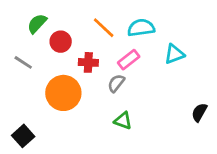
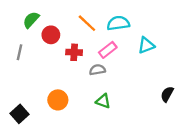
gray line: (23, 62) -> (19, 52), turned 70
gray semicircle: (116, 83) -> (97, 70), turned 42
orange circle: (63, 93) -> (58, 100), moved, size x0.7

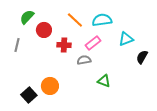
black semicircle: (167, 94) -> (142, 57), moved
green triangle: (103, 101) -> (104, 81), moved
black square: (19, 114) -> (29, 95), moved

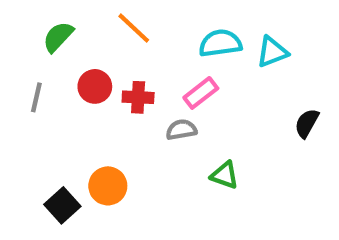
orange line: (75, 20) -> (134, 28), moved
red circle: (44, 30) -> (95, 86), moved
cyan triangle: (126, 39) -> (272, 52), moved

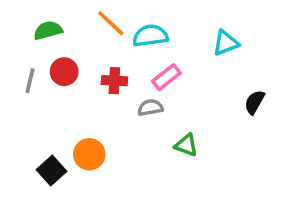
green semicircle: (58, 37) -> (48, 30), turned 32
cyan semicircle: (220, 43) -> (150, 36), moved
red circle: (95, 86) -> (64, 72), moved

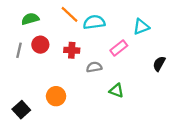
pink rectangle: (166, 77) -> (119, 48), moved
black square: (52, 170) -> (21, 110), moved

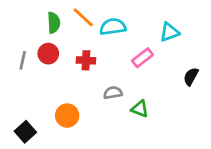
green semicircle: (30, 19) -> (54, 23), moved, turned 102
gray semicircle: (94, 67) -> (113, 93), moved

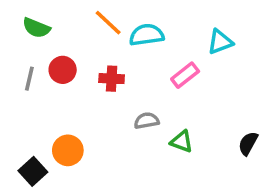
green semicircle: (54, 23) -> (36, 28), moved, turned 115
black semicircle: (191, 77) -> (248, 143), moved
orange circle: (67, 116) -> (68, 150), moved

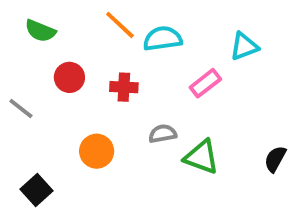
gray line: (29, 79) -> (21, 108), moved, turned -65
green triangle: (182, 142) -> (201, 157), size x1.4
orange circle: (68, 150) -> (97, 151), moved

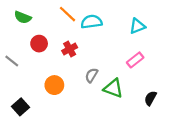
pink rectangle: (205, 83) -> (135, 60), moved
red cross: (124, 87) -> (70, 49), turned -32
gray semicircle: (163, 134) -> (91, 75), turned -48
black semicircle: (275, 159) -> (150, 98), moved

